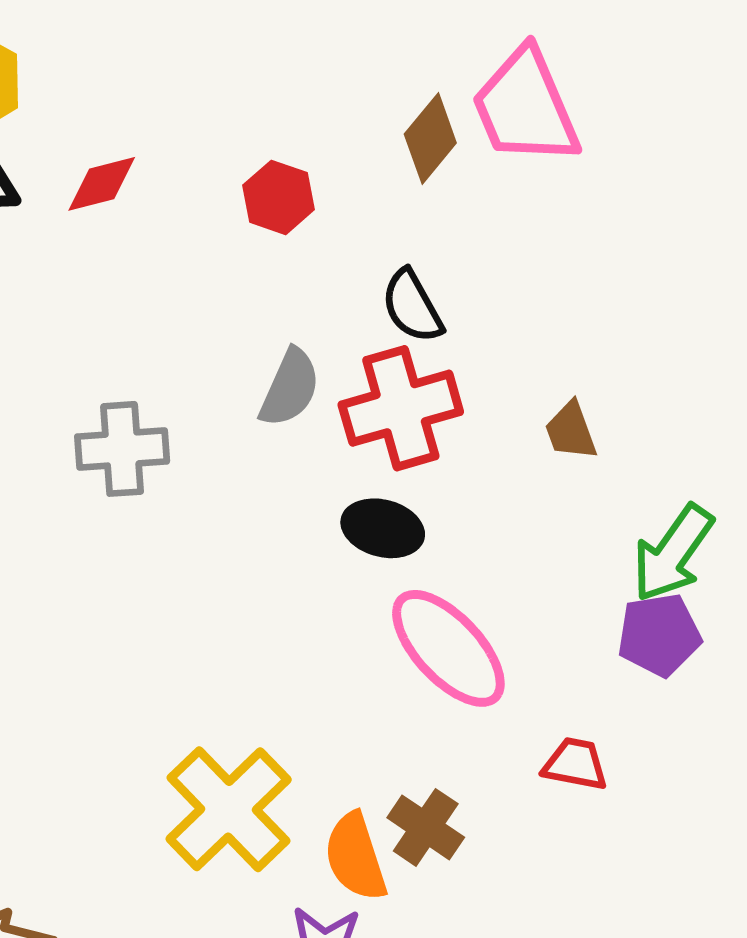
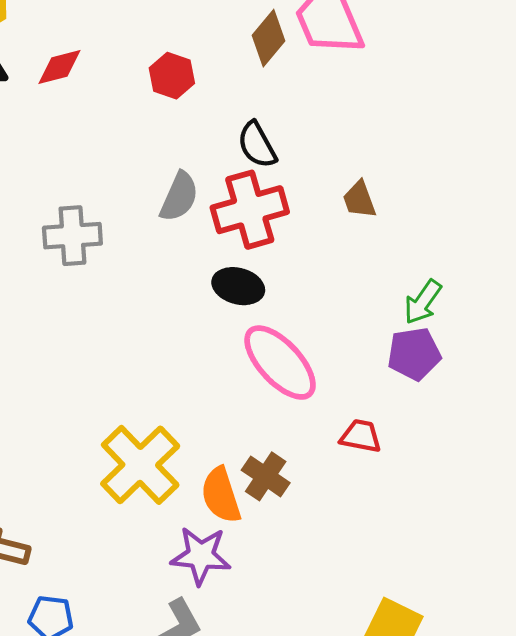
brown trapezoid: (571, 431) -> (359, 200), moved
green arrow: (673, 553) -> (423, 302), size x0.7

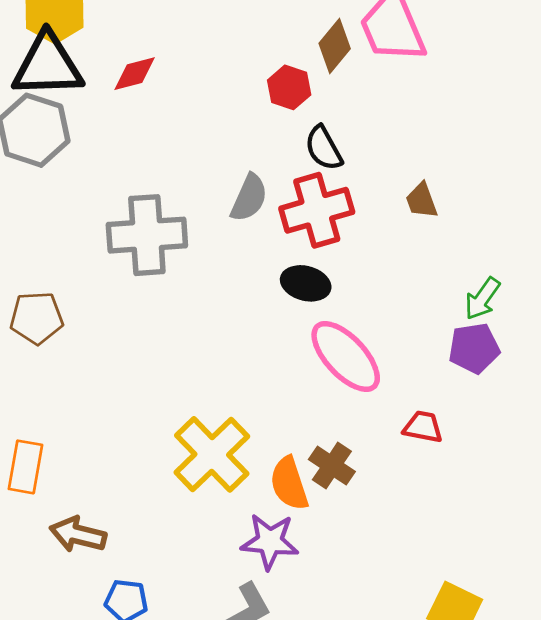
red hexagon: (172, 76) -> (289, 87), moved
gray cross: (72, 236) -> (147, 235), size x1.4

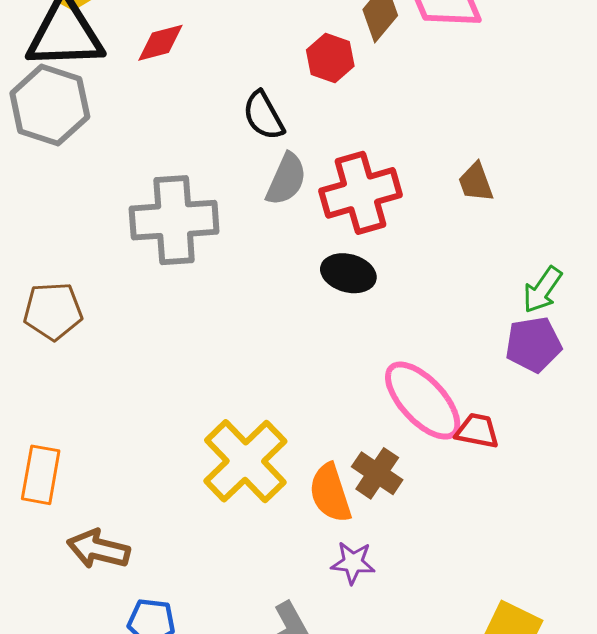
black semicircle: (324, 148) -> (264, 116), moved
pink ellipse: (346, 357) -> (423, 401), moved
purple star: (270, 541) -> (353, 563), moved, size x0.7

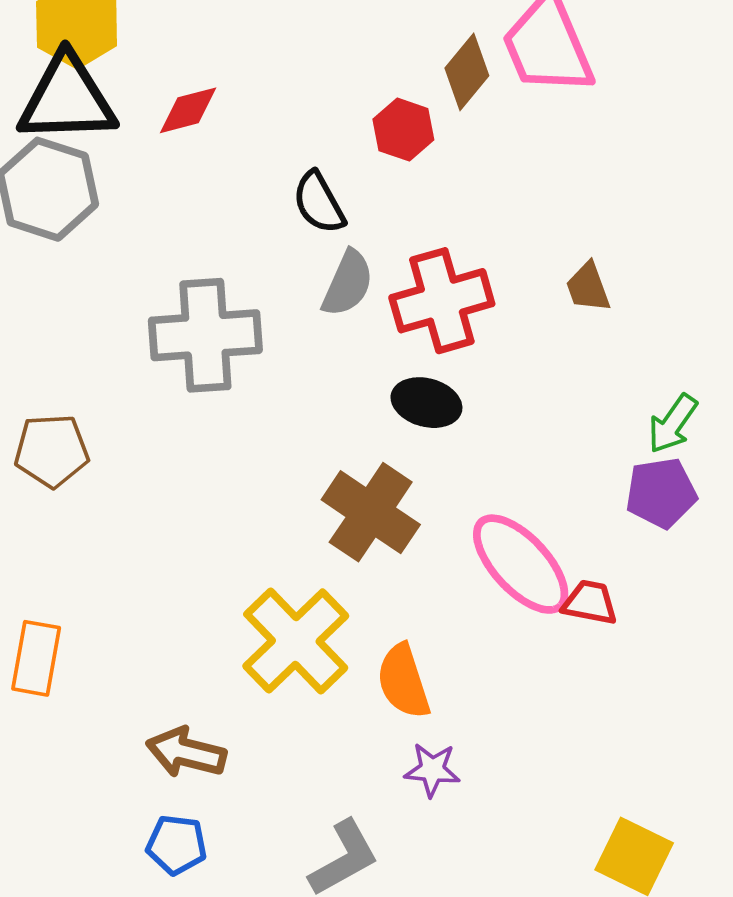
brown cross: (377, 473) -> (371, 512), moved, size x1.5
brown arrow: (98, 549) -> (186, 752), moved

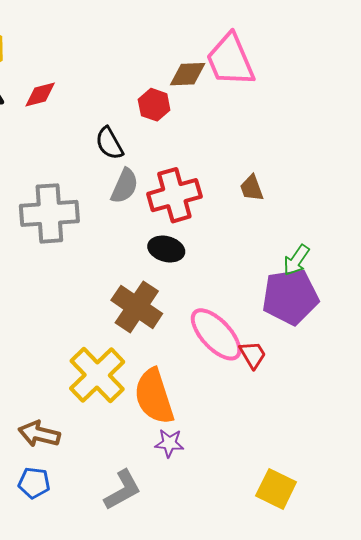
brown diamond: (467, 72) -> (188, 74), turned 48
purple pentagon: (661, 493) -> (290, 297), size x1.5
red trapezoid: (590, 603) -> (253, 355), turned 48
orange semicircle: (403, 681) -> (154, 396), size x1.4

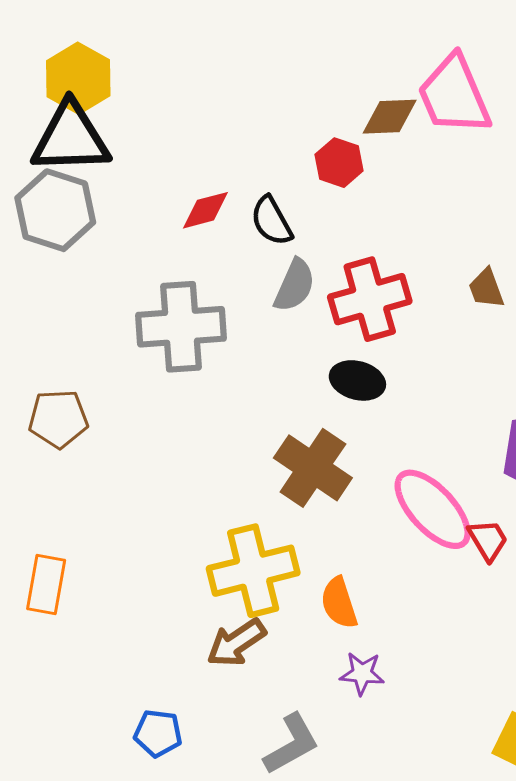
red diamond: (40, 95) -> (206, 210), moved
yellow cross: (97, 375) -> (253, 571), turned 30
orange semicircle: (154, 396) -> (339, 603), size x0.6
brown arrow: (39, 434) -> (236, 643), moved, turned -48

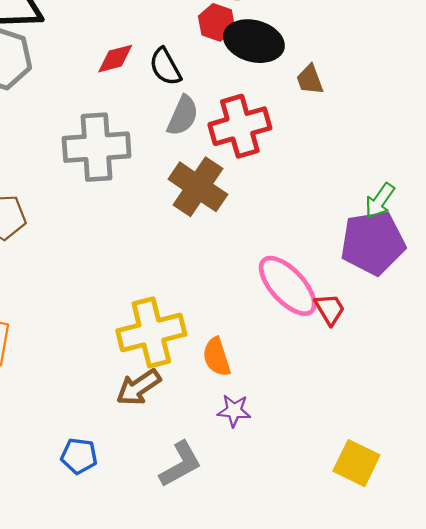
brown trapezoid: (486, 288) -> (310, 80), moved
black ellipse: (357, 380) -> (254, 41), moved, size x1.4
brown cross: (313, 468) -> (198, 187), moved

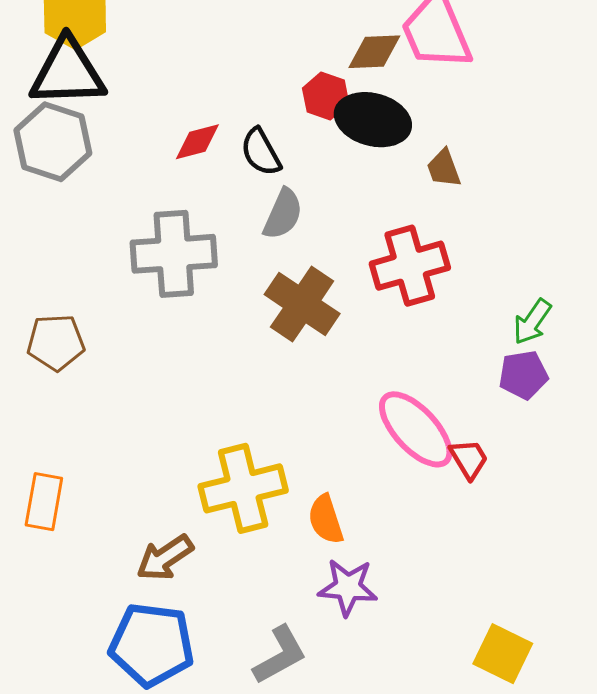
red cross: (240, 126) -> (410, 266), moved
purple pentagon: (373, 243) -> (523, 375), size x0.6
brown arrow: (138, 387) -> (165, 558), moved
purple star: (234, 411) -> (348, 587), size x1.4
blue pentagon: (79, 456) -> (152, 645), size x1.8

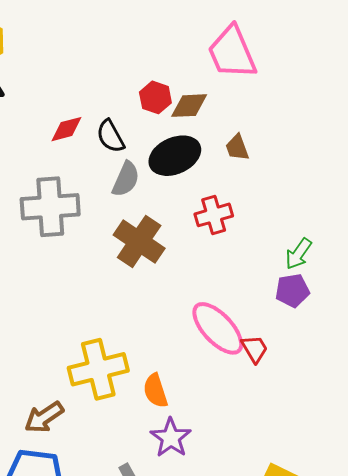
brown diamond: (374, 52) -> (189, 106), moved
black ellipse: (373, 120) -> (175, 156), moved, turned -39
red cross: (410, 266) -> (214, 215), size x0.7
purple star: (348, 587) -> (171, 438), turned 30

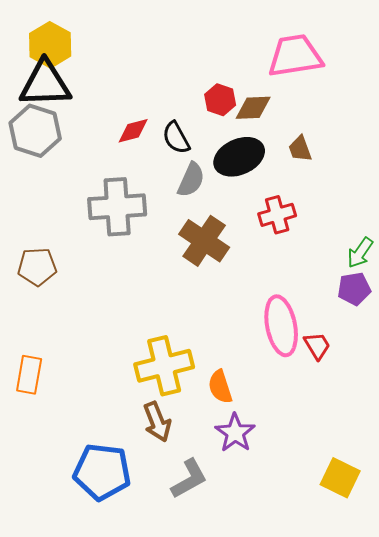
pink trapezoid: (232, 52) -> (295, 56), turned 104
pink ellipse: (218, 328) -> (281, 326), turned 32
brown arrow: (44, 417) -> (157, 422), moved, turned -78

